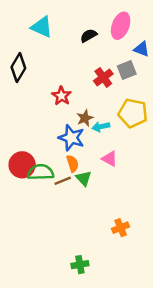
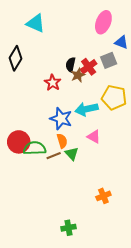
black semicircle: (89, 36) -> (71, 65), moved, turned -48
brown star: (85, 118) -> (78, 75), moved
cyan arrow: (101, 127) -> (86, 109), size x1.5

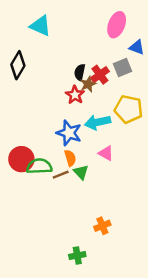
red star: (53, 83) -> (75, 95), moved
orange cross: (103, 196) -> (102, 226), moved

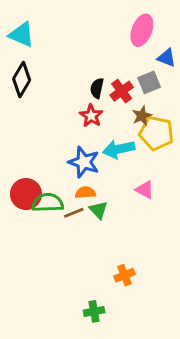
cyan triangle: (40, 26) -> (22, 35), moved
brown star: (88, 84) -> (142, 116), moved
pink triangle: (106, 153) -> (145, 190), moved
orange semicircle: (70, 158) -> (85, 193), turned -77

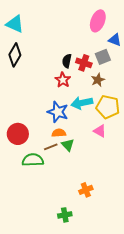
red cross: (122, 91) -> (84, 63), turned -35
yellow pentagon: (156, 133) -> (108, 107), moved
green semicircle: (48, 203) -> (33, 160), moved

